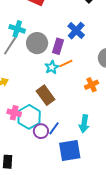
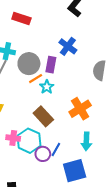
orange line: (66, 63) -> (36, 79), moved
orange cross: (92, 85) -> (80, 109), moved, size x1.5

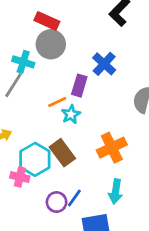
gray circle: (29, 64) -> (51, 44), moved
cyan hexagon: (29, 141) -> (35, 159), moved

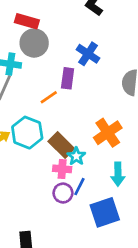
cyan star: (71, 114) -> (76, 156), moved
cyan hexagon: (35, 159) -> (27, 133), moved
pink cross: (20, 177) -> (62, 169), moved

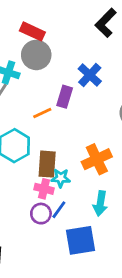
brown rectangle: (61, 145) -> (47, 164), turned 40
cyan star: (76, 156) -> (61, 178), turned 30

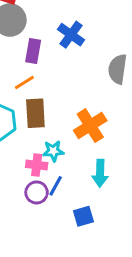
purple rectangle: (65, 97) -> (33, 51), moved
brown rectangle: (47, 164) -> (35, 113), moved
blue square: (81, 240) -> (83, 216), size x0.6

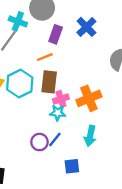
pink cross: (37, 165) -> (61, 99), moved, turned -35

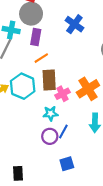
purple rectangle: (56, 34) -> (36, 37), moved
cyan star: (58, 113) -> (51, 113), moved
blue square: (72, 166) -> (67, 164), moved

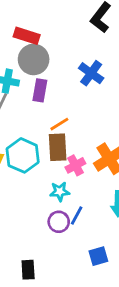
orange line: (41, 58) -> (59, 124), moved
blue square: (67, 164) -> (98, 256), moved
black rectangle: (18, 173) -> (28, 270), moved

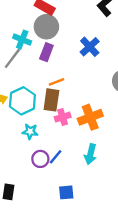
cyan star: (60, 192) -> (30, 131), moved

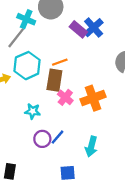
purple rectangle: (46, 52) -> (78, 29), moved, turned -72
cyan hexagon: (22, 101) -> (27, 66), moved
pink cross: (63, 117) -> (65, 97), turned -35
cyan arrow: (90, 154) -> (91, 146), moved

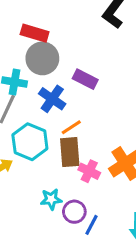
blue cross: (94, 28) -> (52, 99), moved
purple circle: (42, 139) -> (74, 212), moved

